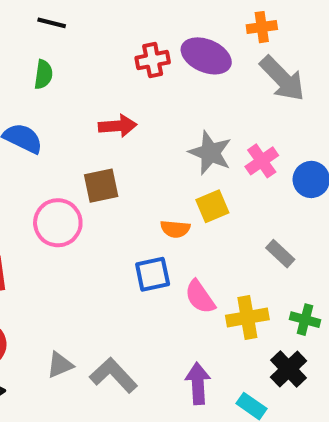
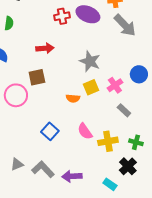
pink cross: (262, 161) -> (115, 85), moved
blue square: (153, 274) -> (50, 131), moved, turned -36
purple arrow: (198, 383) -> (72, 176), moved, turned -90

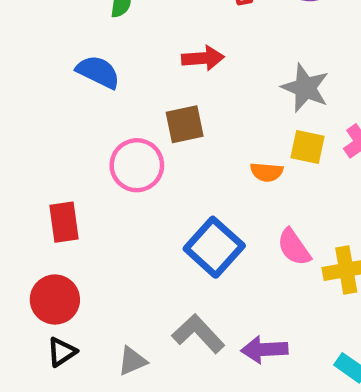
yellow square: (91, 87) -> (308, 147), turned 35
blue square: (50, 131) -> (214, 247), size x1.4
gray triangle: (17, 164) -> (132, 361), moved

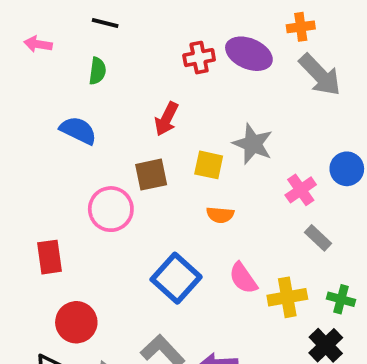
red arrow: (203, 58) -> (166, 119), turned 120
yellow square: (308, 147) -> (209, 165), moved
red circle: (55, 300) -> (76, 322), moved

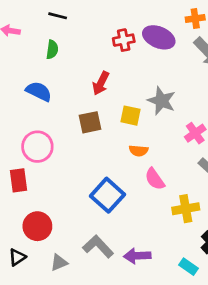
pink circle: (111, 209) -> (37, 147), moved
pink semicircle: (243, 278) -> (155, 179), moved

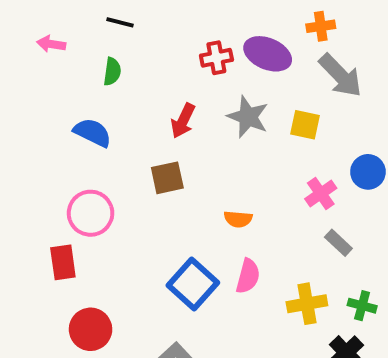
gray star: (161, 101) -> (248, 117), moved
yellow square: (130, 116) -> (305, 125), moved
pink semicircle: (155, 179) -> (248, 276), moved, turned -130

